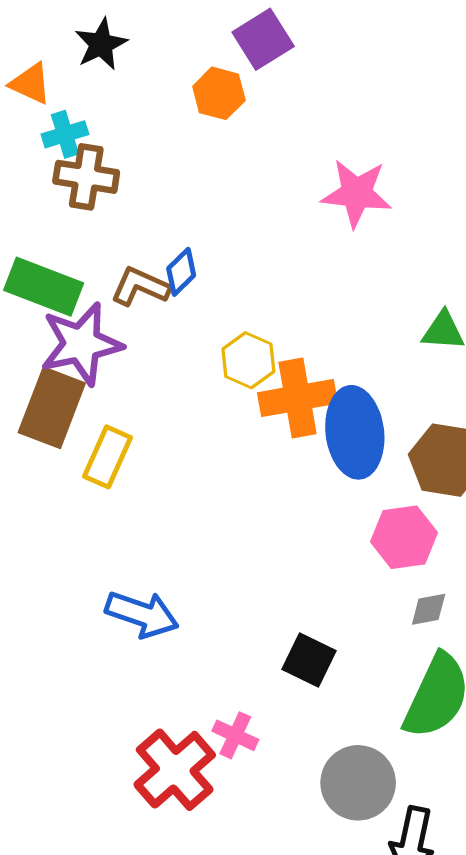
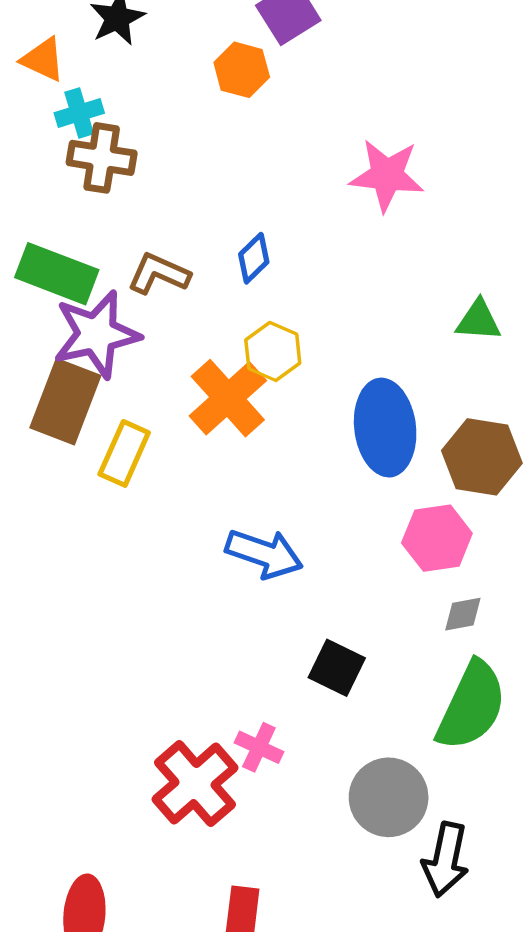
blue diamond: (181, 272) -> (254, 258), moved
orange cross: (298, 398) -> (228, 398), moved, turned -32
blue arrow: (142, 614) -> (264, 554), moved

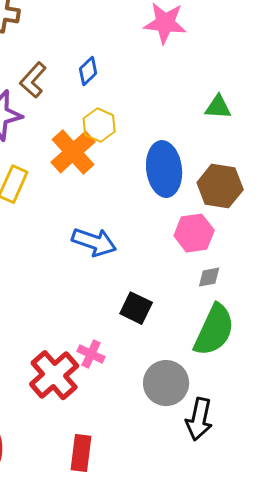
brown L-shape: (159, 274) -> (33, 80), turned -72

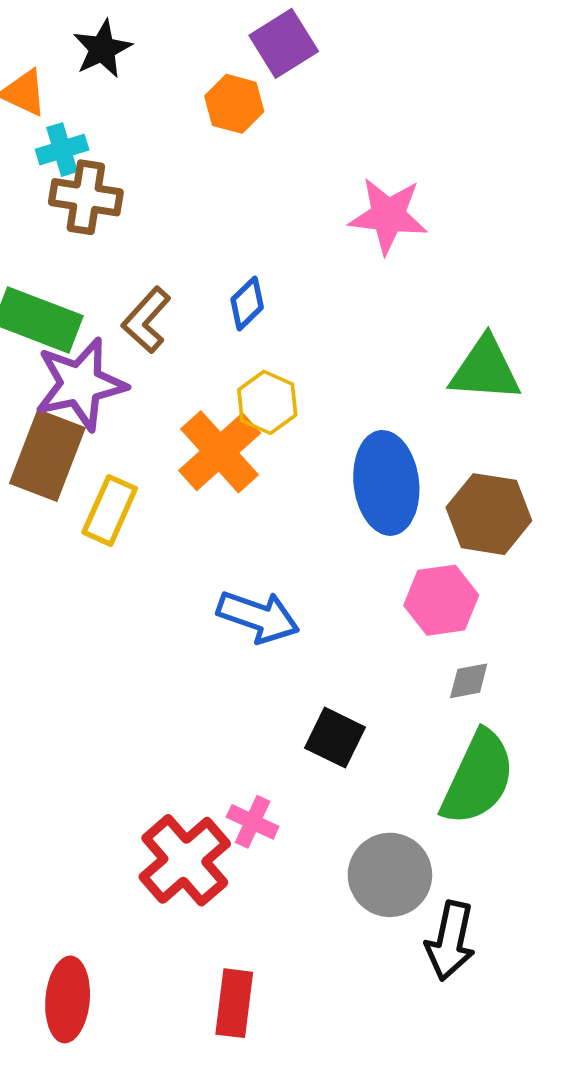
green triangle: (218, 107) -> (485, 369), size x1.5

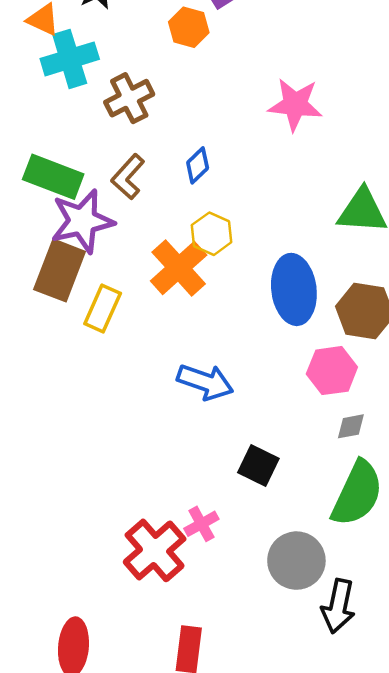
cyan cross: (62, 150) -> (70, 59), size x1.6
brown cross: (86, 197) -> (129, 98), moved, turned -36
pink cross: (253, 822) -> (201, 524), turned 36

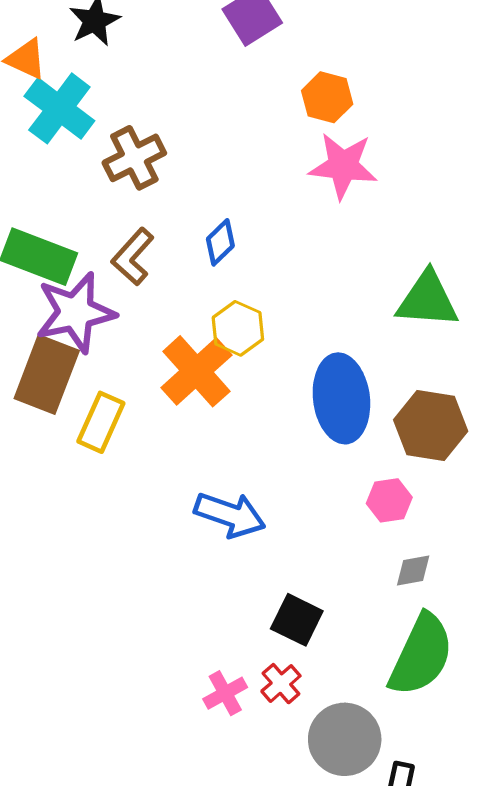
orange hexagon: (189, 27) -> (327, 97), moved
cyan cross: (70, 59) -> (59, 108), turned -36
pink hexagon: (332, 371) -> (389, 500), size x0.7
red cross: (155, 550) -> (281, 684), moved, size x0.5

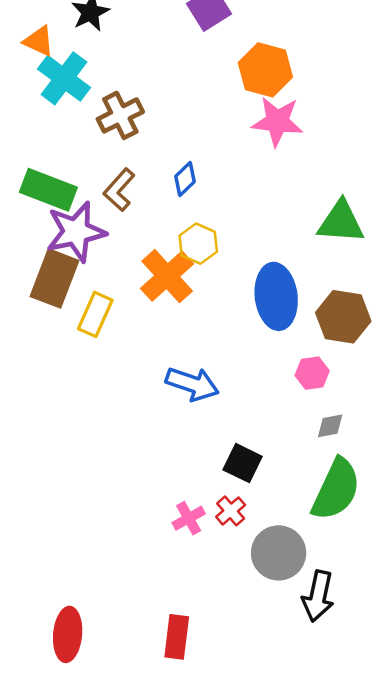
orange hexagon: (327, 97) -> (265, 70), size x1.4

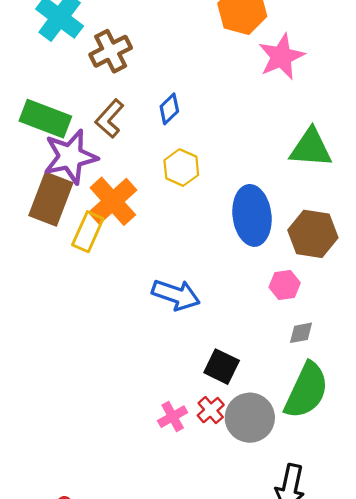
pink star: (277, 121) -> (281, 57), moved, turned -30
orange cross: (167, 276) -> (113, 201), moved
gray circle: (279, 553) -> (250, 418), moved

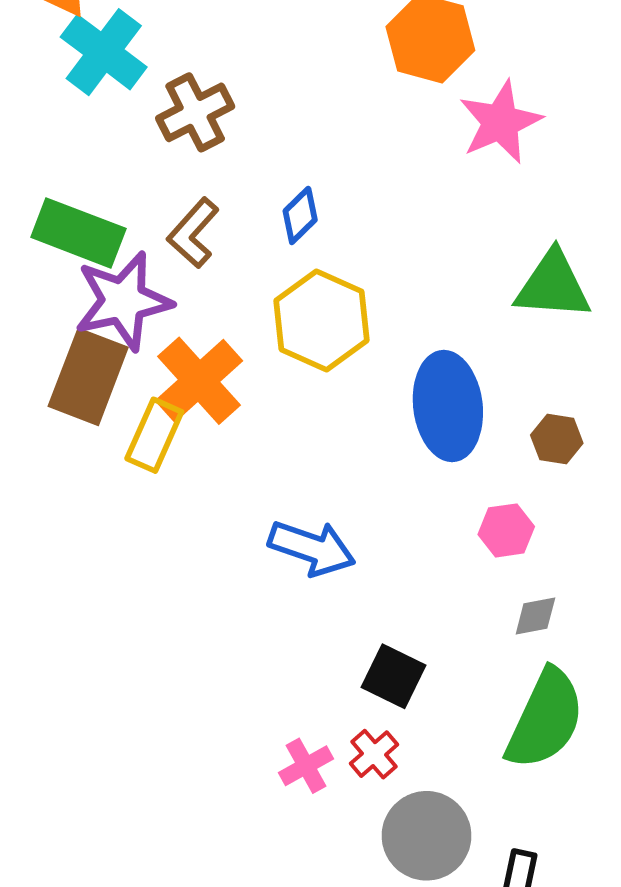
yellow hexagon: (181, 168) -> (322, 320), size x1.5
brown hexagon: (313, 234) -> (557, 439), size x0.6
gray circle: (250, 418) -> (427, 836), moved

